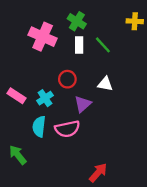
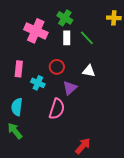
pink rectangle: (17, 96) -> (19, 69), moved, turned 63
cyan cross: (45, 98) -> (38, 83), turned -32
cyan semicircle: (39, 126) -> (17, 107), moved
pink semicircle: (67, 129) -> (57, 109), turned -60

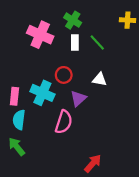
pink rectangle: (19, 69) -> (14, 96), moved
cyan cross: (38, 83) -> (42, 93), size x1.5

